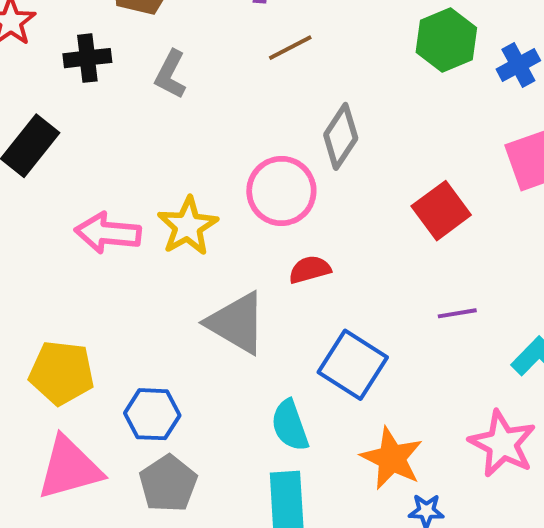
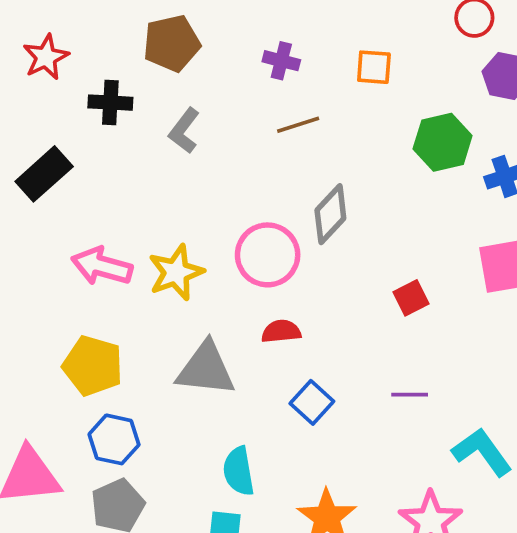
red square: (441, 211) -> (411, 298), size x0.7
gray triangle: (237, 323) -> (206, 369), turned -34
blue square: (353, 365) -> (312, 402), moved, size x0.7
yellow pentagon: (62, 373) -> (93, 366), moved

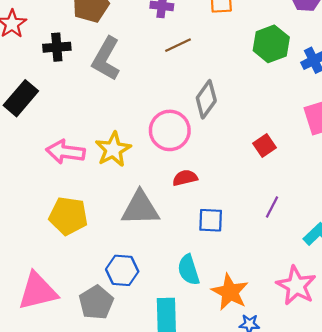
gray L-shape: (184, 131) -> (106, 59), size x1.5
purple line: (410, 395) -> (272, 207), turned -55
blue square: (312, 402) -> (211, 220), turned -32
blue hexagon: (114, 439) -> (122, 270), moved
cyan semicircle: (239, 471) -> (189, 270), moved

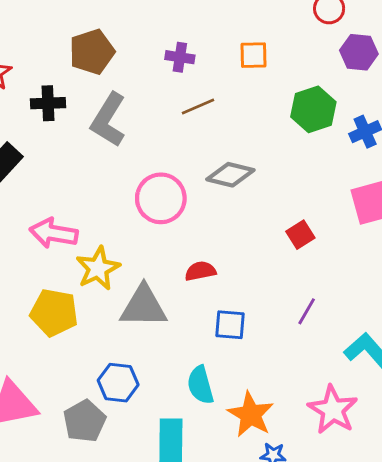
gray diamond: (206, 99) -> (230, 175), turned 66
pink circle: (170, 130) -> (161, 198), moved
yellow star: (113, 149) -> (98, 268), moved

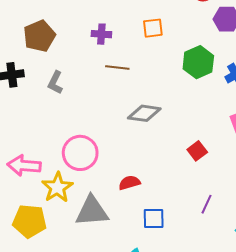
brown line: (198, 106) -> (117, 68), turned 35
gray L-shape: (108, 120) -> (55, 83), size x0.6
pink circle: (161, 198) -> (80, 153), moved

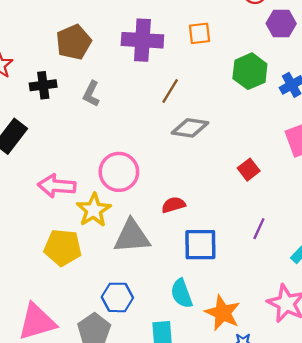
purple cross: (101, 34) -> (142, 40), size x1.8
brown line: (117, 68) -> (170, 91), moved, turned -65
blue square: (154, 219) -> (200, 245), size x1.4

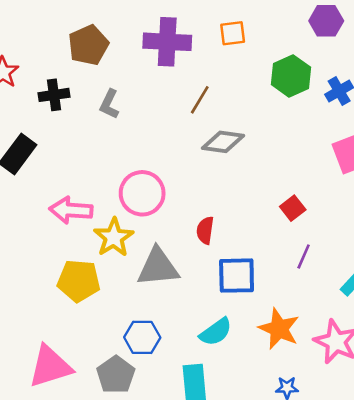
red square: (249, 170) -> (293, 208), moved
red semicircle: (173, 205) -> (205, 230), turned -65
cyan semicircle: (182, 293) -> (216, 332), turned -104
orange star: (223, 313) -> (279, 329), moved

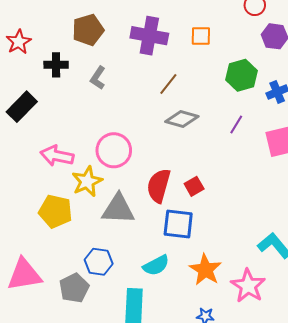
red square: (293, 208) -> (194, 186), moved
red semicircle: (205, 230) -> (159, 186), size x1.6
purple line: (304, 256) -> (236, 125), moved

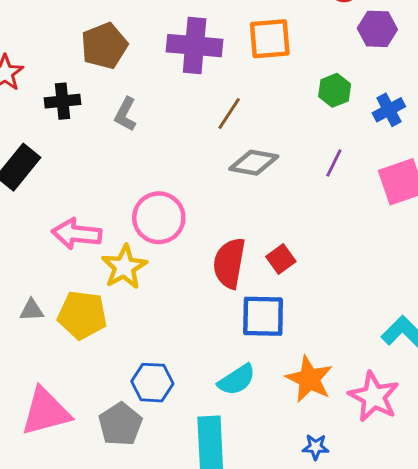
orange square: (201, 36) -> (270, 39), size x1.4
green hexagon: (242, 75) -> (335, 90), size x0.7
gray triangle: (118, 209) -> (32, 310), moved, size x0.5

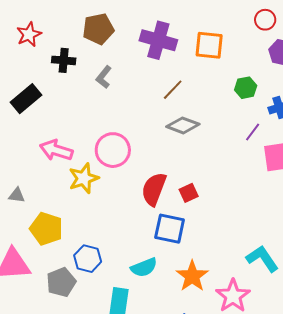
purple line: (334, 163) -> (253, 132), moved
yellow pentagon: (82, 315) -> (46, 229), moved

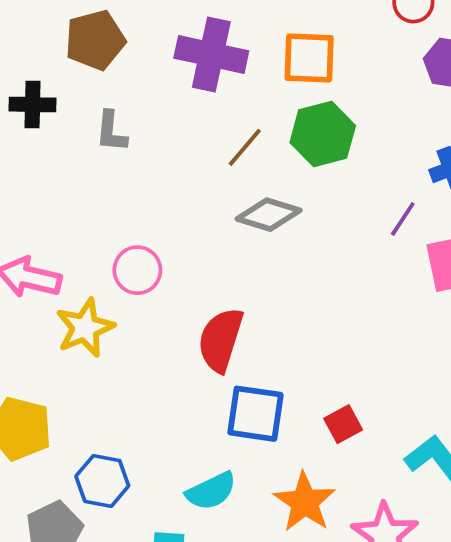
gray L-shape: (104, 77) -> (111, 132), turned -30
green hexagon: (246, 88) -> (323, 134), moved, size x1.5
pink circle: (113, 150) -> (137, 270), size x0.7
red square: (189, 193) -> (343, 424), moved

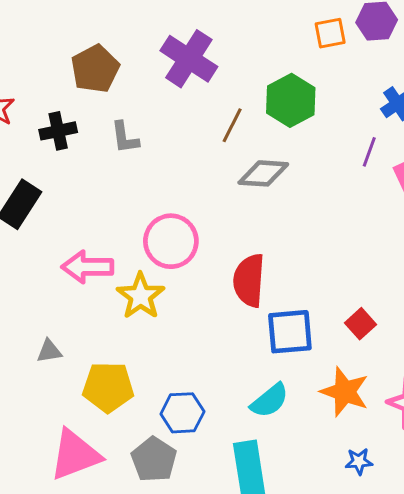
purple cross: (211, 54) -> (189, 59), turned 34
orange square: (309, 58) -> (330, 33), moved, size x0.7
pink circle: (137, 270) -> (171, 241), size x1.4

